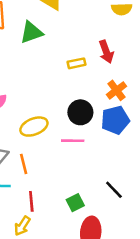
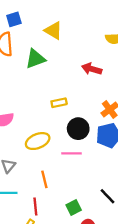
red arrow: (106, 52) -> (92, 69), moved, turned 126
yellow rectangle: (77, 63) -> (59, 103), moved
orange line: (24, 164) -> (44, 179), moved

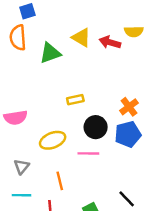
yellow triangle: (53, 31) -> (81, 38), moved
red arrow: (92, 69) -> (110, 42), moved

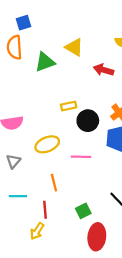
red arrow: (110, 42) -> (104, 70), moved
black circle: (96, 127) -> (88, 121), moved
gray triangle: (22, 167) -> (13, 161), moved

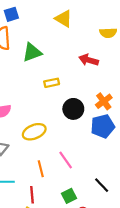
yellow triangle: (74, 47) -> (64, 19), moved
yellow rectangle: (69, 106) -> (52, 83), moved
pink line: (81, 157) -> (66, 160), moved, turned 54

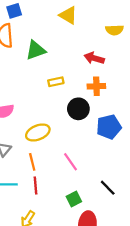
orange cross: (104, 101) -> (96, 86), moved, turned 35
orange line: (41, 169) -> (32, 162), moved
red line: (32, 195) -> (36, 185), moved

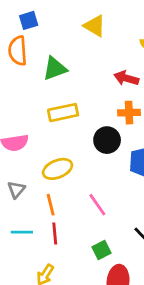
yellow rectangle: (56, 82) -> (63, 113), moved, size x1.5

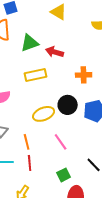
red arrow: (126, 78) -> (55, 52), moved
black circle: (107, 140) -> (68, 105), moved
yellow ellipse: (58, 169) -> (44, 114), moved

